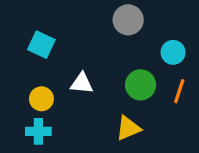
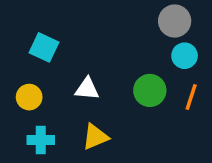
gray circle: (128, 20) -> (175, 21), moved
yellow circle: (41, 99) -> (29, 97), moved
yellow triangle: (128, 128) -> (95, 137), moved

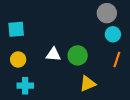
cyan square: (44, 47) -> (16, 29), moved, turned -30
green circle: (150, 90) -> (78, 55), moved
yellow triangle: (95, 137) -> (88, 84), moved

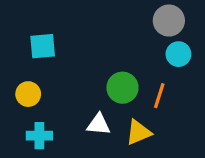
cyan square: (16, 29) -> (43, 46), moved
white triangle: (53, 54) -> (99, 124), moved
orange line: (117, 59) -> (159, 96), moved

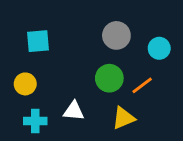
gray circle: (169, 21) -> (116, 35), moved
orange line: (159, 96) -> (142, 85), turned 35
white triangle: (99, 124) -> (74, 111), moved

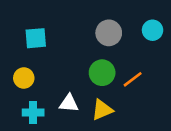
cyan circle: (159, 48) -> (153, 30), moved
yellow triangle: (124, 118) -> (102, 110), moved

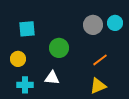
gray circle: (109, 33) -> (93, 25), moved
green circle: (102, 73) -> (59, 48), moved
yellow triangle: (102, 110) -> (98, 86), moved

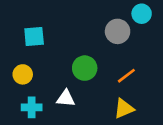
cyan circle: (115, 23) -> (142, 14), moved
green circle: (59, 48) -> (85, 68), moved

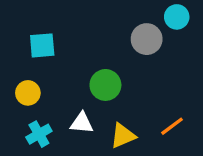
orange line: (126, 76) -> (172, 126), moved
cyan cross: (32, 107) -> (39, 134), turned -30
yellow triangle: (124, 109) -> (123, 136), moved

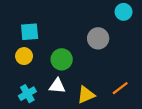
gray circle: (147, 39) -> (98, 38), moved
green circle: (105, 85) -> (62, 59), moved
yellow circle: (28, 93) -> (24, 56), moved

